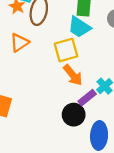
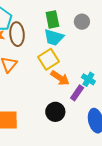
black circle: (74, 115) -> (55, 112), moved

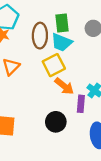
brown ellipse: (17, 34) -> (40, 36), moved
purple rectangle: (77, 93) -> (81, 104), turned -35

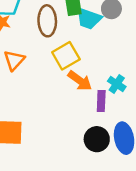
cyan trapezoid: (62, 42) -> (89, 19), moved
black circle: (56, 122) -> (97, 139), moved

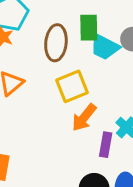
orange arrow: (80, 81) -> (84, 117), turned 85

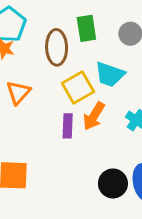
cyan trapezoid: (105, 47) -> (110, 74), moved
purple rectangle: (106, 145) -> (68, 126), moved

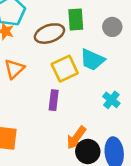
brown ellipse: (57, 47) -> (49, 34), turned 68
orange arrow: (94, 116) -> (76, 138), moved

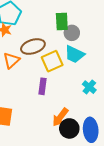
gray circle: (112, 27) -> (72, 33), moved
brown ellipse: (49, 34) -> (33, 47), moved

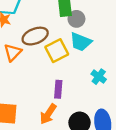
purple rectangle: (43, 86) -> (58, 89), moved
orange arrow: (60, 117) -> (48, 114), moved

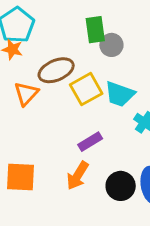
cyan trapezoid: (81, 42) -> (120, 94), moved
purple rectangle: (58, 89) -> (90, 142), turned 56

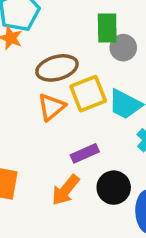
orange triangle: (26, 94) -> (51, 107), moved
black circle: (121, 186) -> (114, 188), moved

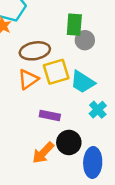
purple rectangle: (85, 153) -> (50, 115), turned 30
orange arrow: (66, 190) -> (43, 153), moved

